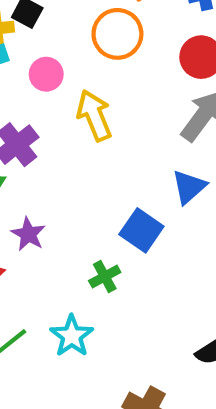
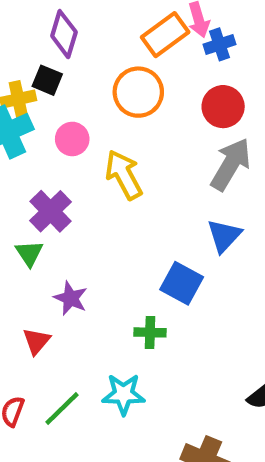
green cross: (105, 277) -> (150, 332), turned 36
cyan star: (72, 336) -> (123, 394), turned -30

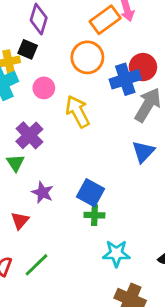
blue cross: (219, 44) -> (125, 79), moved, size x1.5
blue square: (182, 283) -> (90, 193), moved
cyan star: (123, 394) -> (116, 253), moved

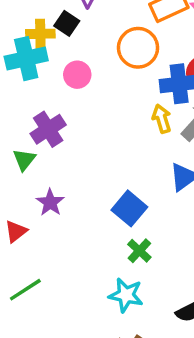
yellow arrow: (78, 112) -> (162, 119), moved, size x0.7
blue square: (90, 193) -> (129, 208), moved
green cross: (94, 215) -> (139, 251), moved, turned 30

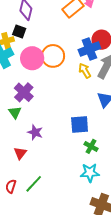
orange circle: (138, 48) -> (53, 56), moved
pink circle: (77, 75) -> (32, 58), size x1.5
blue square: (129, 208) -> (80, 125), turned -30

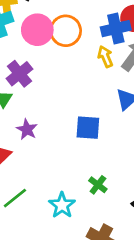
green cross: (91, 146) -> (98, 185), moved
cyan star: (90, 173) -> (62, 205), moved, turned 30

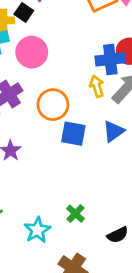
orange circle: (66, 31) -> (53, 105), moved
blue square: (88, 128) -> (73, 134), moved

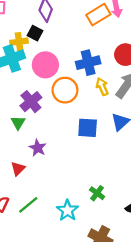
blue cross: (110, 59) -> (88, 63), moved
orange circle: (53, 105) -> (65, 90), moved

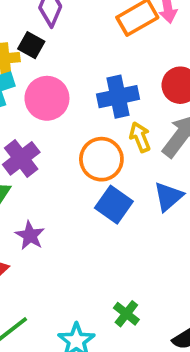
orange circle: (65, 90) -> (101, 159), moved
blue square: (88, 128) -> (114, 205), turned 30

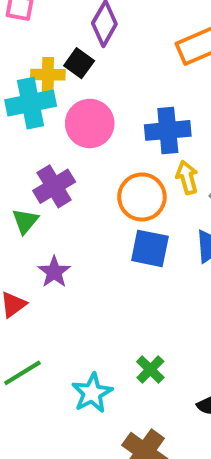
blue square: (114, 205) -> (150, 248), turned -30

